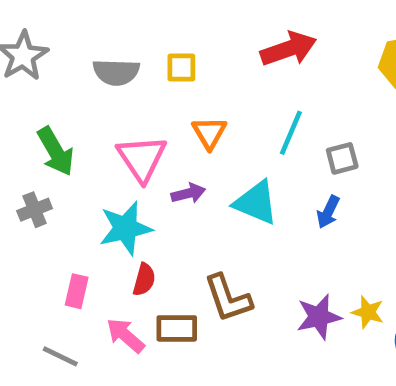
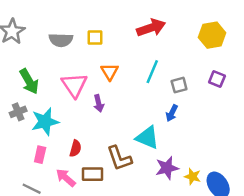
purple arrow: (188, 193) -> (99, 103), turned 91
cyan triangle: (256, 203) -> (147, 137), moved
cyan star: (125, 228) -> (45, 122), moved
yellow star: (368, 312) -> (193, 176), moved

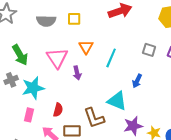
cyan line: (152, 72) -> (111, 58), moved
gray square: (179, 85) -> (149, 50), moved, turned 32

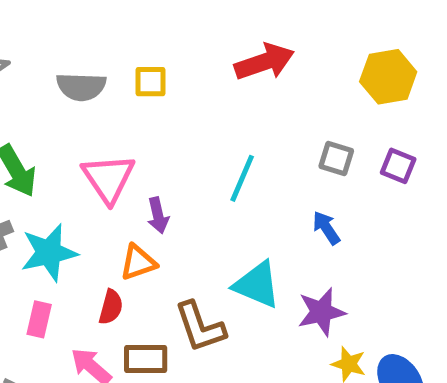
orange triangle: (86, 47) -> (138, 262), moved, turned 42
blue arrow: (137, 81) -> (326, 228), moved, turned 120
purple star: (133, 126) -> (321, 312), moved

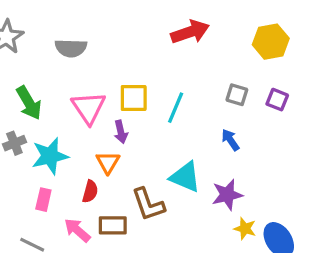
yellow square: (151, 82) -> (134, 98), moved, size x1.4
orange triangle: (138, 262) -> (108, 162), turned -40

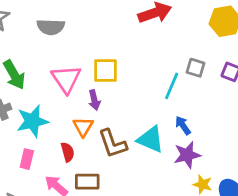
cyan line: (176, 108) -> (172, 86), moved
blue arrow: (230, 140) -> (183, 125), moved
red semicircle: (90, 191) -> (68, 152), turned -30
brown L-shape: (148, 204) -> (113, 144), moved

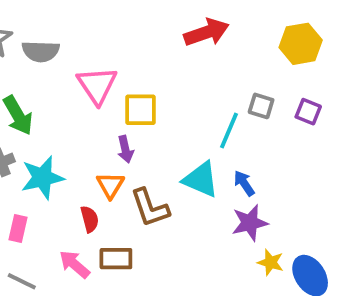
gray semicircle: (51, 27) -> (41, 51), moved
pink triangle: (66, 79) -> (97, 85), moved
cyan triangle: (151, 139) -> (201, 179), moved
pink rectangle: (27, 159) -> (18, 228), moved

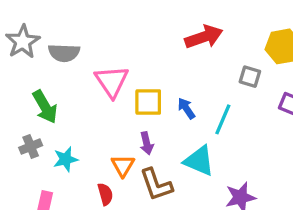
gray square: (261, 106) -> (250, 77), moved
purple arrow: (125, 149) -> (147, 143), moved
cyan star: (42, 178) -> (66, 159), size x0.7
blue arrow: (244, 183) -> (186, 108), moved

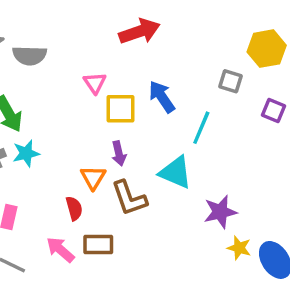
red arrow: (204, 37) -> (139, 31), moved
pink triangle: (112, 81) -> (95, 83), moved, size x0.6
blue arrow: (186, 108) -> (162, 97), moved, size x1.4
cyan star: (66, 159) -> (26, 153), moved

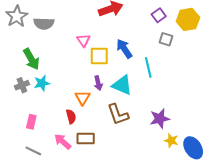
purple square: (273, 110) -> (159, 15), moved, turned 32
cyan line: (201, 128) -> (148, 67), turned -36
cyan triangle: (176, 172) -> (122, 85), moved
brown L-shape: (129, 198) -> (118, 114), moved

